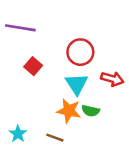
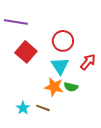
red square: (33, 66) -> (26, 52), size x1.5
red arrow: (112, 79) -> (88, 62), turned -66
cyan star: (18, 134) -> (23, 108), moved

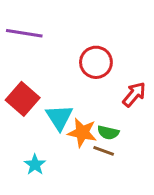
red square: (26, 52) -> (23, 99), moved
cyan triangle: (60, 66) -> (59, 117), moved
brown line: (43, 108) -> (104, 151), moved

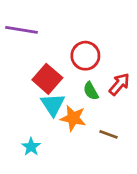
red square: (23, 99) -> (47, 79), moved
green semicircle: (108, 133) -> (91, 91), moved, turned 48
brown line: (104, 151) -> (108, 134), moved

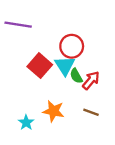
red arrow: (119, 84) -> (91, 80), moved
cyan triangle: (53, 105) -> (65, 66), moved
orange star: (73, 118) -> (53, 111), moved

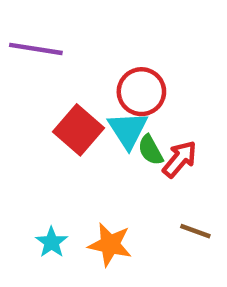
orange star: (53, 111) -> (110, 245), moved
brown line: (91, 112) -> (195, 231), moved

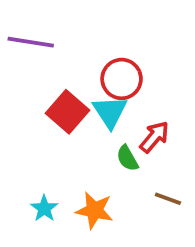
green semicircle: (150, 150) -> (127, 158), moved

